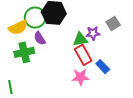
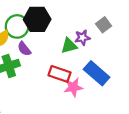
red rectangle: (83, 55) -> (60, 74), moved, turned -36
blue rectangle: (103, 67) -> (97, 73), size x1.6

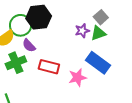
green triangle: (69, 46) -> (98, 33), moved
red rectangle: (60, 74) -> (49, 67), moved

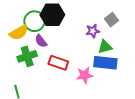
green triangle: (98, 33) -> (105, 47), moved
blue rectangle: (98, 63) -> (105, 63), turned -35

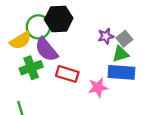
gray square: (111, 20) -> (124, 39), moved
purple semicircle: (41, 41) -> (46, 50), size x1.6

